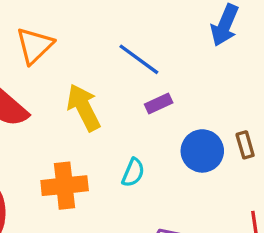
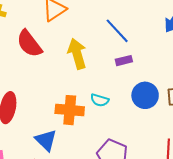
cyan semicircle: (133, 173) -> (100, 100), turned 72
orange cross: (65, 186) -> (70, 110), moved

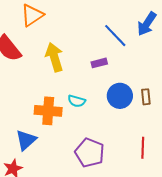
blue line: (117, 31) -> (115, 36), moved
blue triangle: (46, 140) -> (26, 140), turned 35

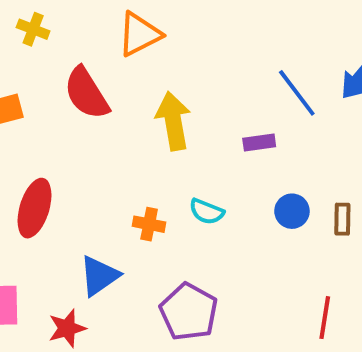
blue circle: (120, 96) -> (292, 211), size x0.7
orange cross: (48, 111) -> (149, 224), size x0.6
purple pentagon: (90, 153) -> (189, 312), moved

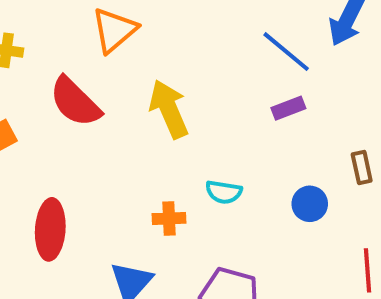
purple rectangle: (259, 142) -> (288, 108), moved
blue circle: (292, 211) -> (310, 204), moved

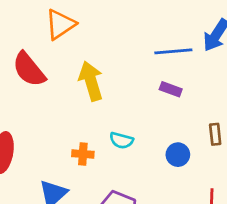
blue line: (286, 52) -> (173, 51), turned -51
purple rectangle: (288, 108) -> (171, 89), turned 35

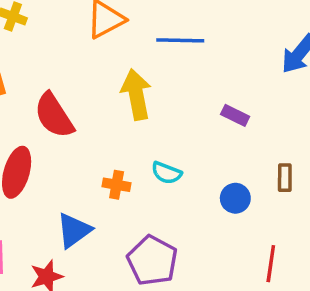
blue line: (173, 51) -> (180, 40), moved
red semicircle: (29, 69) -> (54, 116), moved

